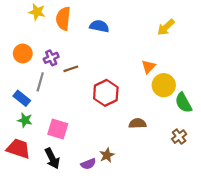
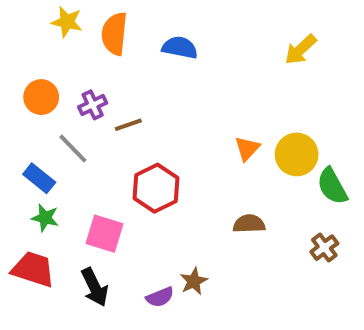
orange triangle: (148, 67) -> (247, 149), moved
gray line: (40, 82) -> (73, 149), turned -60
red hexagon: (106, 93) -> (156, 188), moved

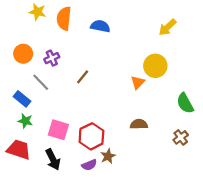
brown line: (128, 125) -> (83, 77), moved, turned -32
yellow circle: (297, 154) -> (155, 66), moved
red hexagon: (156, 188) -> (91, 136), moved

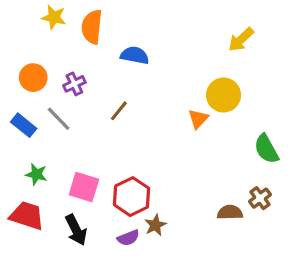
blue semicircle: (100, 26) -> (135, 55), moved
blue rectangle: (22, 99) -> (24, 125), moved
brown semicircle: (139, 124) -> (230, 212), moved

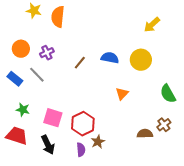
blue semicircle: (135, 55) -> (110, 58), moved
brown line: (119, 111) -> (80, 63), moved
orange triangle: (198, 119) -> (122, 94), moved
purple semicircle: (128, 238) -> (81, 150), turned -72

